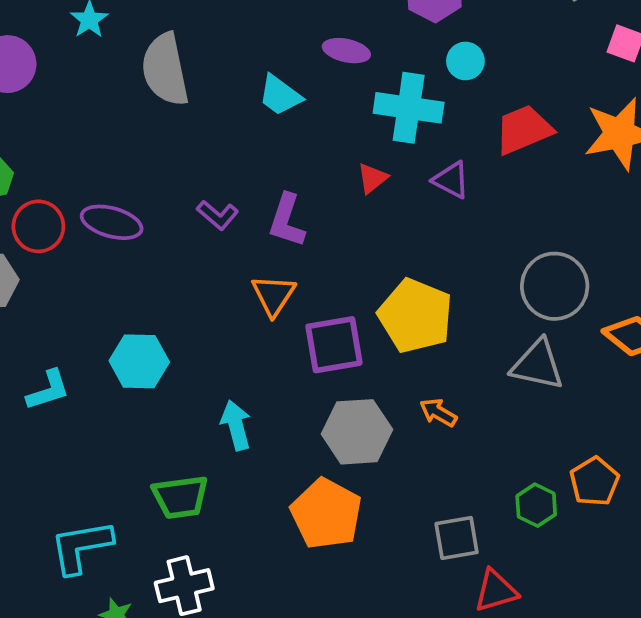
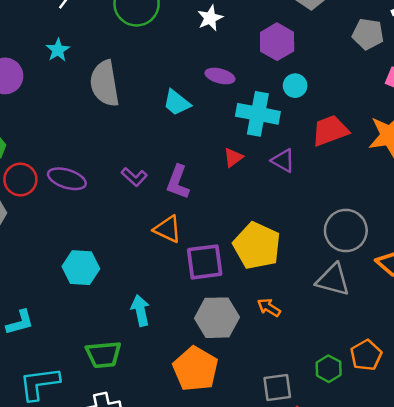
orange triangle: (273, 295) -> (168, 229), turned -40
cyan L-shape: (48, 390) -> (20, 322), moved

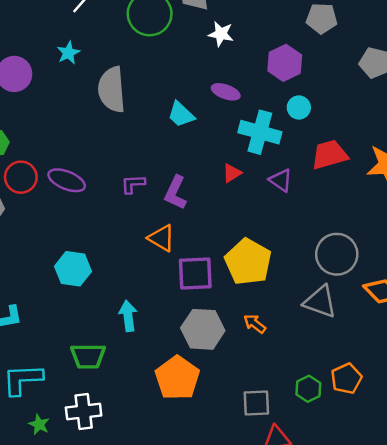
white star: (210, 18) -> (221, 34), turned 30
purple L-shape: (134, 177) -> (133, 184), turned 130

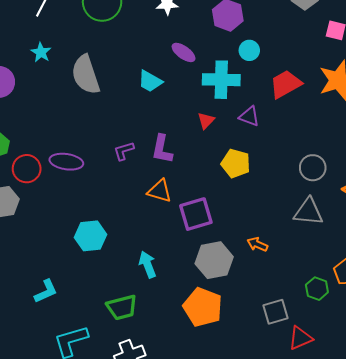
purple ellipse: (226, 92) -> (184, 52), turned 30
gray circle: (337, 254) -> (313, 168), size x0.7
yellow pentagon: (248, 262) -> (236, 163), moved, size x0.7

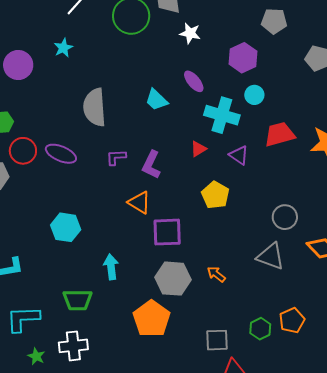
gray semicircle: (86, 75) -> (95, 107), moved

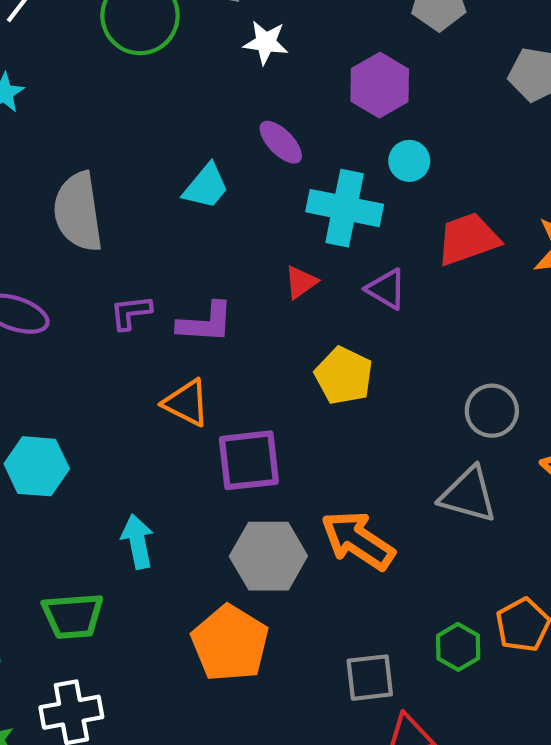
cyan trapezoid: (156, 100) -> (206, 186), turned -90
purple L-shape: (151, 165) -> (205, 323), turned -108
orange arrow: (216, 274) -> (358, 540), size x1.8

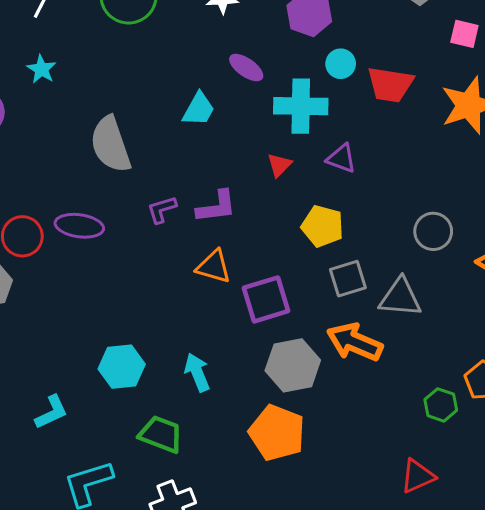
red trapezoid: (468, 239) -> (390, 84), moved, turned -141
cyan hexagon: (37, 466) -> (122, 367), moved
gray triangle: (468, 495) -> (400, 298), moved
green trapezoid: (73, 616) -> (161, 434), turned -144
gray square: (370, 678) -> (348, 279), moved

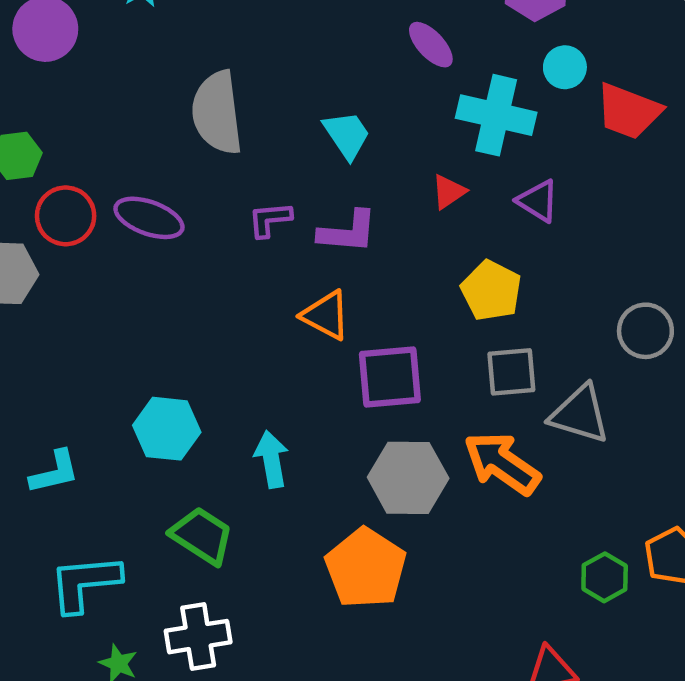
cyan trapezoid: (199, 109) -> (347, 135), moved, turned -75

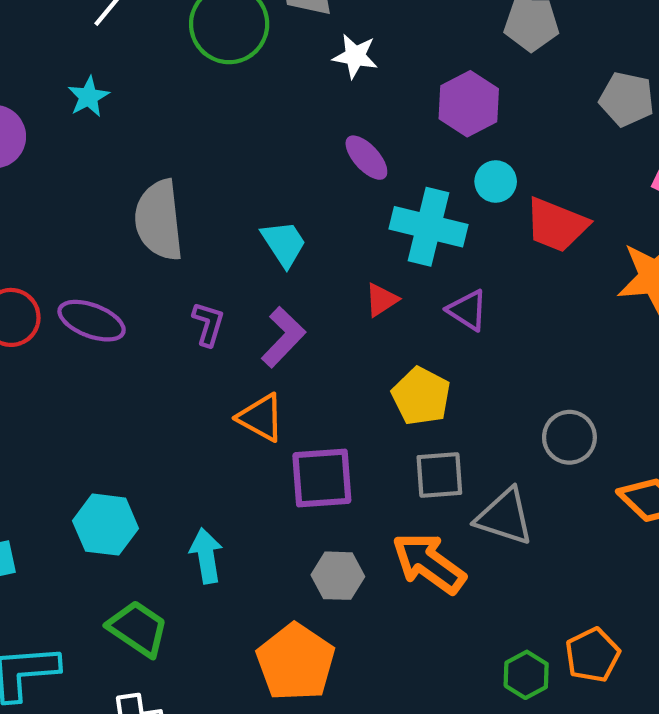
purple L-shape: (270, 219) -> (208, 324), turned 111
purple L-shape: (348, 232) -> (283, 337), turned -52
gray hexagon: (408, 478) -> (338, 576), size x0.7

